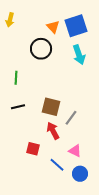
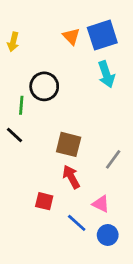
yellow arrow: (10, 20) -> (13, 42), moved
black circle: (41, 49) -> (44, 86), moved
black line: (18, 107) -> (14, 135), moved, turned 56
gray line: (71, 118) -> (113, 159), moved

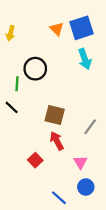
red square: (44, 201) -> (35, 160), turned 32
pink triangle: (101, 204) -> (80, 162), turned 32
blue line: (77, 223) -> (59, 198), moved

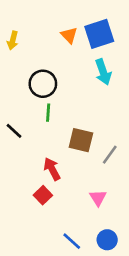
green line: (17, 84) -> (48, 113), moved
brown square: (55, 115) -> (81, 140), moved
red arrow: (57, 141) -> (52, 169), moved
blue circle: (86, 187) -> (107, 240), moved

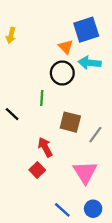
orange triangle: (69, 35) -> (66, 47), moved
cyan arrow: (103, 72) -> (90, 63), turned 115
black circle: (43, 84) -> (62, 73), moved
pink triangle: (98, 198) -> (85, 172), size x1.6

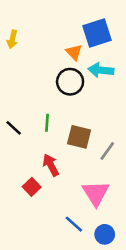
green line: (42, 98) -> (47, 123), moved
red square: (37, 170) -> (32, 187), moved
blue line: (62, 210) -> (74, 224), moved

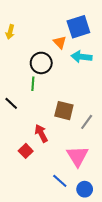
black circle: (70, 82) -> (41, 63), moved
green line: (47, 123) -> (33, 84), moved

